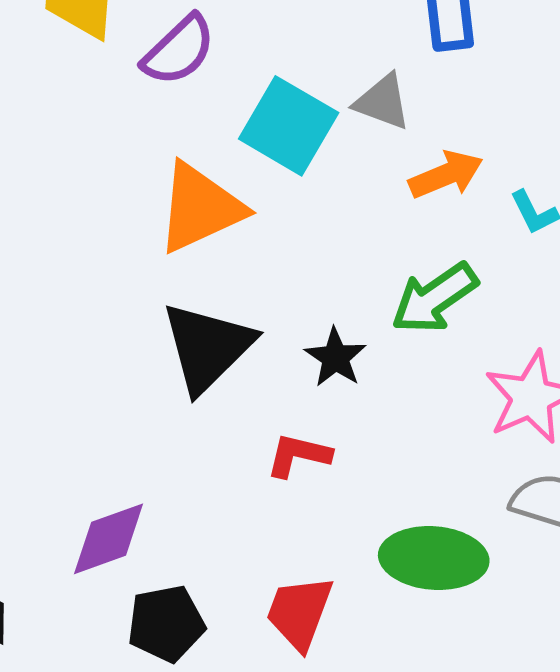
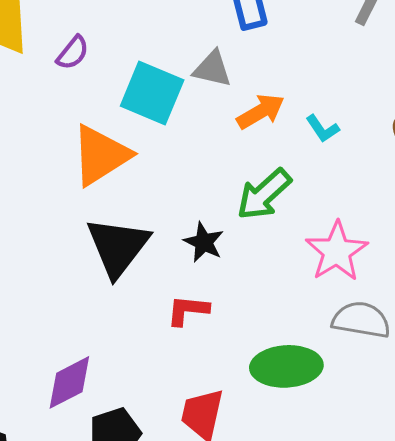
purple semicircle: (179, 50) -> (73, 53), size x0.7

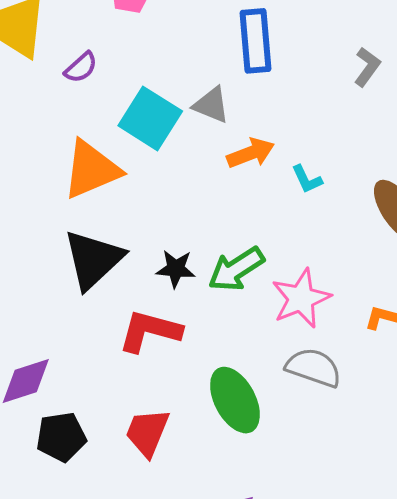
green arrow: (264, 194) -> (236, 269), moved
black star: (204, 242) -> (176, 269), turned -30
red L-shape: (188, 310) -> (150, 331), size x1.5
green ellipse: (286, 366) -> (235, 400), turned 56

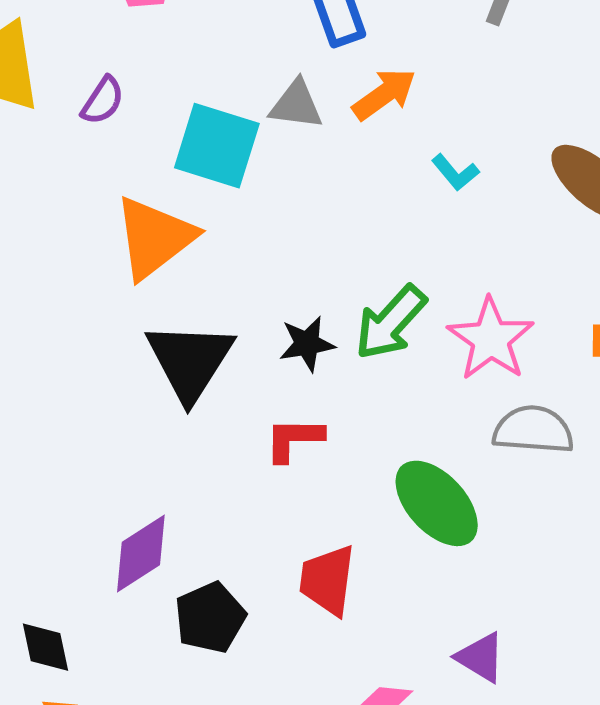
orange arrow: (251, 153) -> (384, 94), moved
red L-shape: (150, 331) -> (294, 439), size x0.7

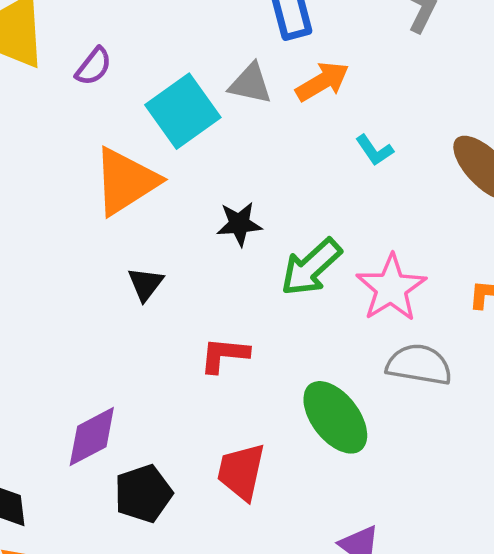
cyan square: (217, 146) -> (183, 111), turned 32
black star: (307, 344) -> (239, 224), moved
black triangle: (190, 361) -> (145, 284), size x0.5

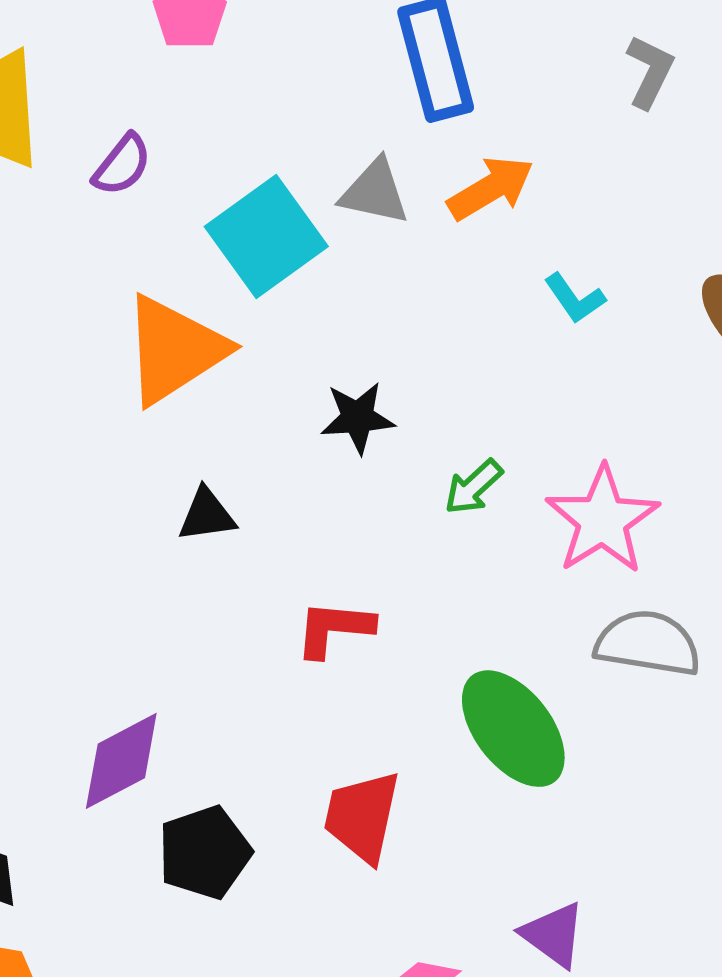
green arrow: (311, 267) -> (473, 487), size x0.6
black triangle: (145, 284) -> (207, 515), turned 45

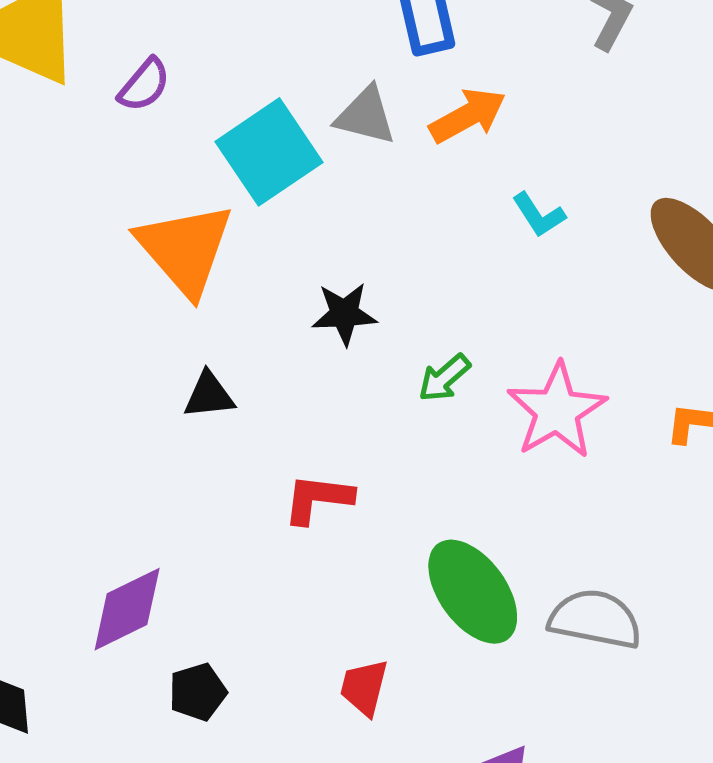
orange triangle: (174, 350) -> (185, 249), turned -40
gray semicircle: (648, 643) -> (595, 619), moved
red trapezoid: (362, 817) -> (364, 687), moved, size x0.7
black pentagon: (205, 852) -> (198, 692), size x0.7

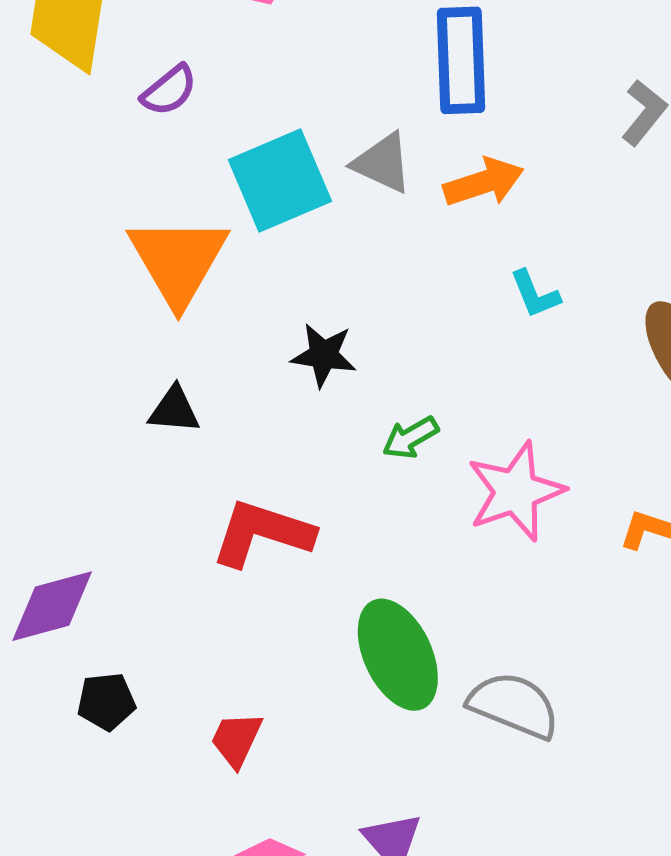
red L-shape: (318, 499) -> (262, 533), size x1.4
red trapezoid: (364, 687) -> (236, 739), moved

